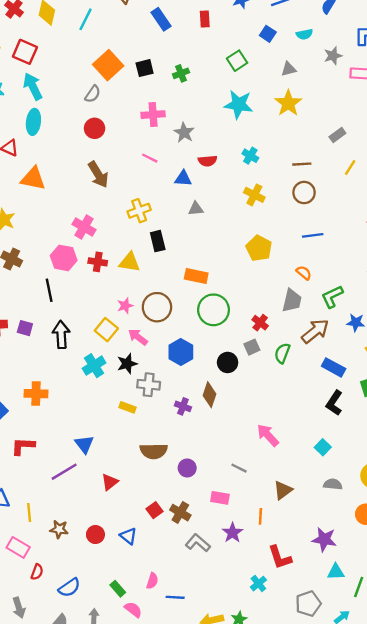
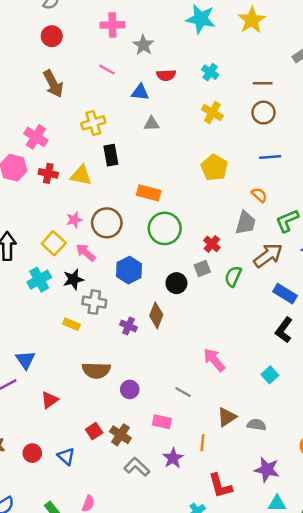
gray semicircle: (333, 484) -> (257, 425), moved

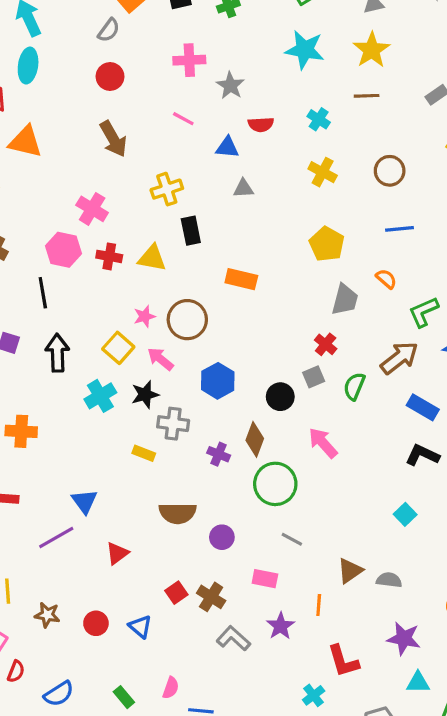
brown line: (263, 83) -> (367, 96), moved
gray trapezoid: (246, 223) -> (345, 300), moved
green circle: (165, 228) -> (275, 484), moved
black L-shape: (284, 330) -> (422, 455), turned 80
pink arrow: (214, 360) -> (323, 443), moved

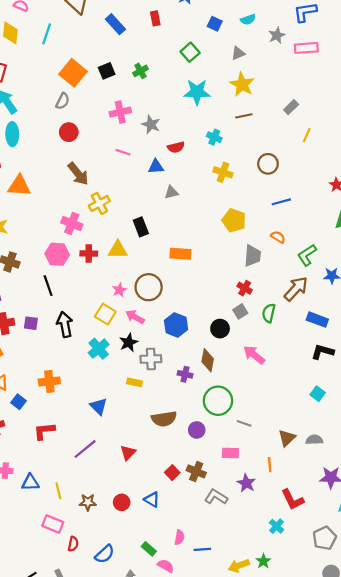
yellow cross: (167, 189) -> (99, 203), moved
green circle: (275, 484) -> (218, 401), moved
blue triangle: (84, 501) -> (99, 406), moved

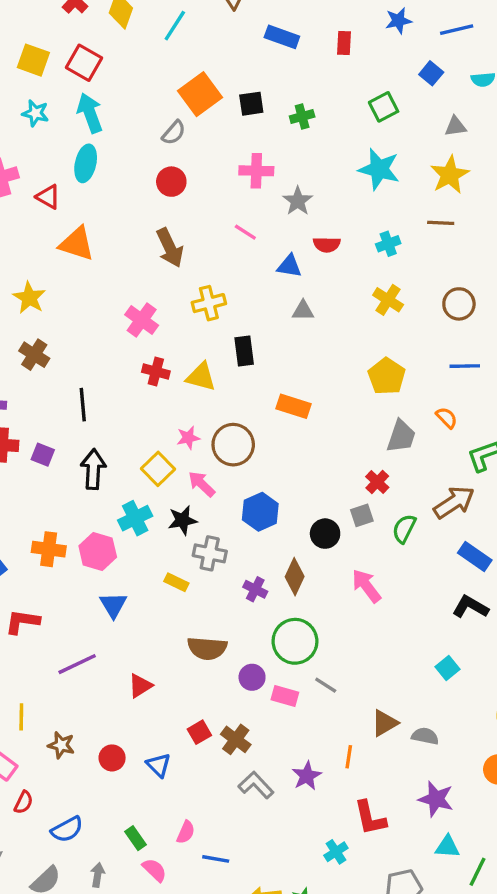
blue rectangle: (115, 24) -> (282, 37), turned -42
cyan cross: (214, 137) -> (388, 244), turned 32
yellow cross: (99, 203) -> (209, 303), moved
pink hexagon: (57, 254) -> (98, 552), moved
pink rectangle: (230, 453) -> (285, 696), moved

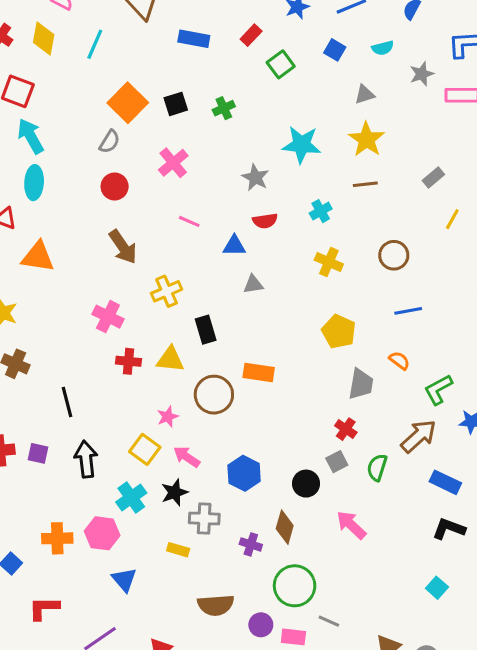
red rectangle: (344, 43) -> (251, 35), turned 50
green square: (384, 107) -> (281, 64), moved
pink cross: (256, 171) -> (173, 163), moved, turned -32
gray star: (298, 201) -> (255, 178), moved
brown circle: (233, 445) -> (214, 395), moved

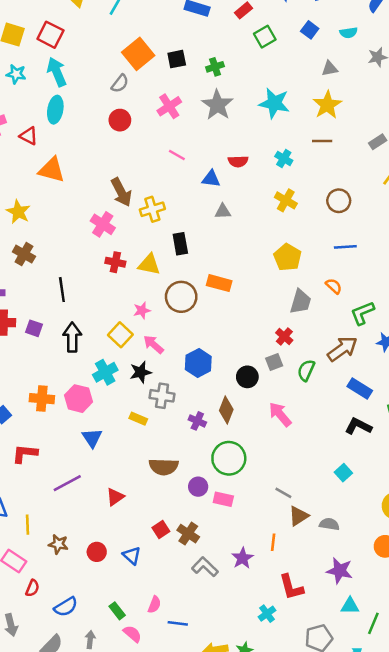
gray star: (255, 178) -> (217, 105), moved, size x1.4
cyan cross: (321, 211) -> (284, 158), turned -36
brown arrow: (123, 247) -> (121, 192), moved
gray line: (329, 621) -> (283, 493), moved

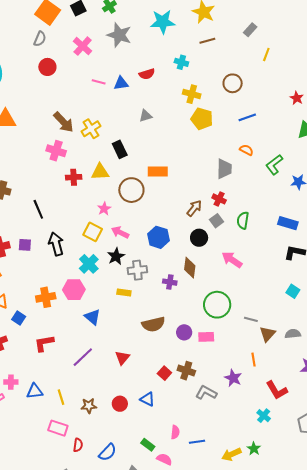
blue triangle: (211, 179) -> (121, 83), moved
yellow pentagon: (287, 257) -> (202, 119), moved
brown arrow: (342, 349) -> (194, 208), moved, size x0.7
green circle: (229, 458) -> (217, 305), moved

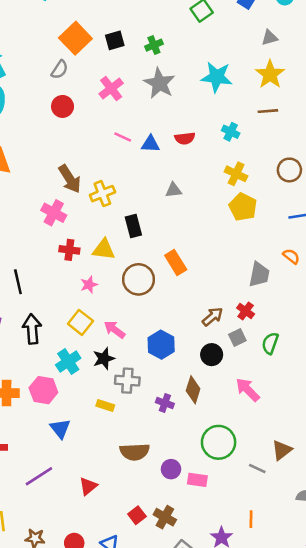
orange rectangle: (158, 172) -> (176, 262), turned 48
pink star: (104, 209) -> (89, 285), moved
brown triangle: (267, 334) -> (282, 450), moved

